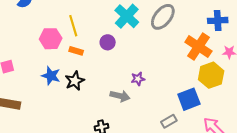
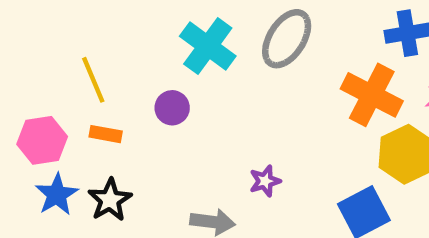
pink hexagon: (51, 39) -> (42, 140), moved
blue star: (51, 76) -> (57, 195), turned 30
purple star: (138, 79) -> (265, 181), moved

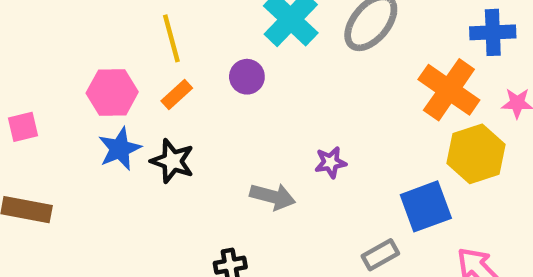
orange rectangle: (106, 134) -> (177, 94), turned -60
black star: (110, 200) -> (172, 161), turned -30

